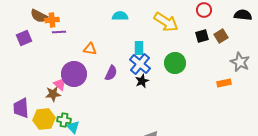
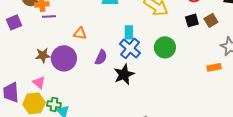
black star: (142, 81) -> (124, 74), moved, size x1.5
pink triangle: (60, 84) -> (39, 82), moved
brown star: (53, 94) -> (43, 55), moved

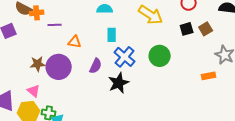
purple line: (49, 16) -> (55, 25), moved
cyan rectangle: (129, 32) -> (112, 35), moved

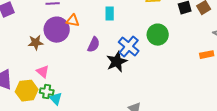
blue cross: (125, 57) -> (129, 47), moved
purple circle: (59, 67) -> (57, 30), moved
pink triangle: (34, 91) -> (43, 72), moved

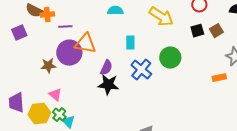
cyan rectangle: (110, 14) -> (130, 43), moved
orange triangle: (73, 21) -> (85, 44), size x1.6
black star: (117, 62) -> (108, 85), moved, turned 30
green cross: (47, 92) -> (59, 115), turned 32

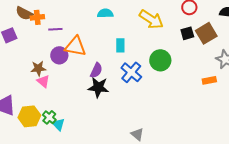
brown square: (216, 31) -> (206, 33), size x1.5
purple circle: (69, 53) -> (59, 55), size x0.7
pink triangle: (55, 95) -> (43, 81), moved

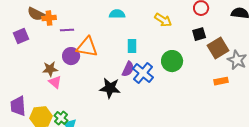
yellow arrow: (151, 19) -> (163, 20), size x0.7
brown square: (206, 33) -> (218, 48), moved
purple semicircle: (96, 70) -> (128, 69), moved

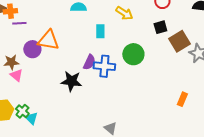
purple line: (67, 30) -> (19, 23), moved
cyan rectangle: (132, 46) -> (100, 31), moved
blue cross: (143, 73) -> (104, 66), turned -35
orange rectangle: (221, 81) -> (182, 99), moved, turned -56

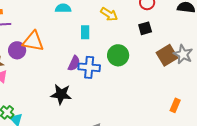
brown square: (179, 41) -> (167, 55), moved
black star: (71, 81) -> (61, 94), moved
orange rectangle: (182, 99) -> (175, 105), moved

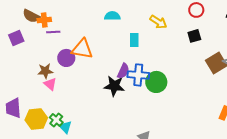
green circle: (118, 55) -> (156, 82), moved
black star: (61, 94) -> (114, 86), moved

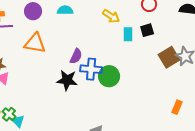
cyan rectangle: (134, 40) -> (128, 34), moved
purple circle: (66, 58) -> (33, 11), moved
purple semicircle: (123, 71) -> (76, 56), moved

